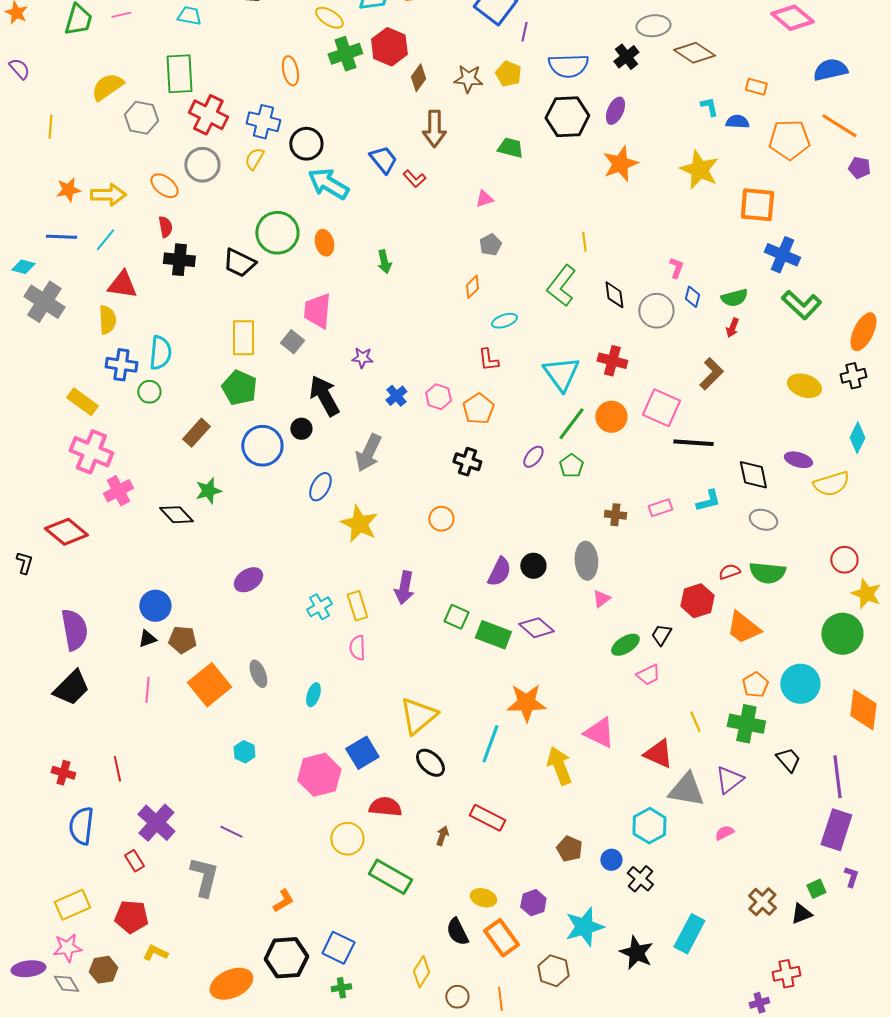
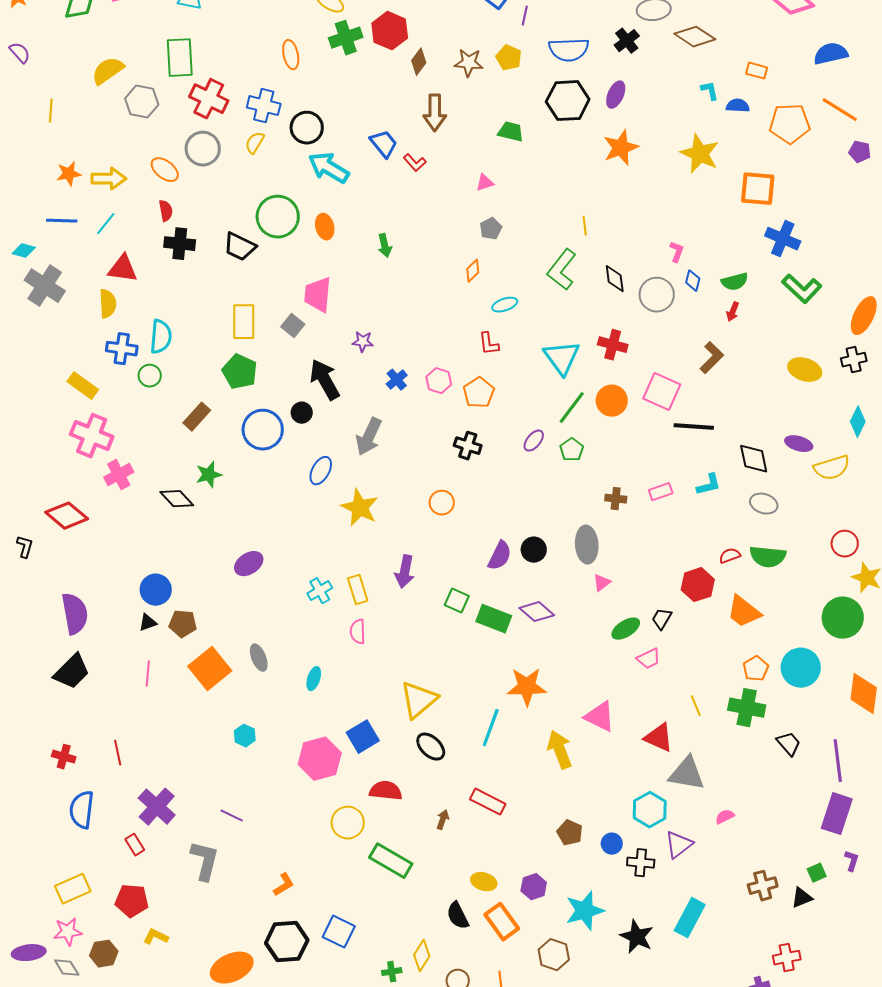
purple triangle: (729, 780) -> (679, 845), moved
black cross: (640, 879) -> (641, 863), turned -36
brown cross: (762, 902) -> (763, 886), turned 32
green cross: (341, 988) -> (392, 972), moved

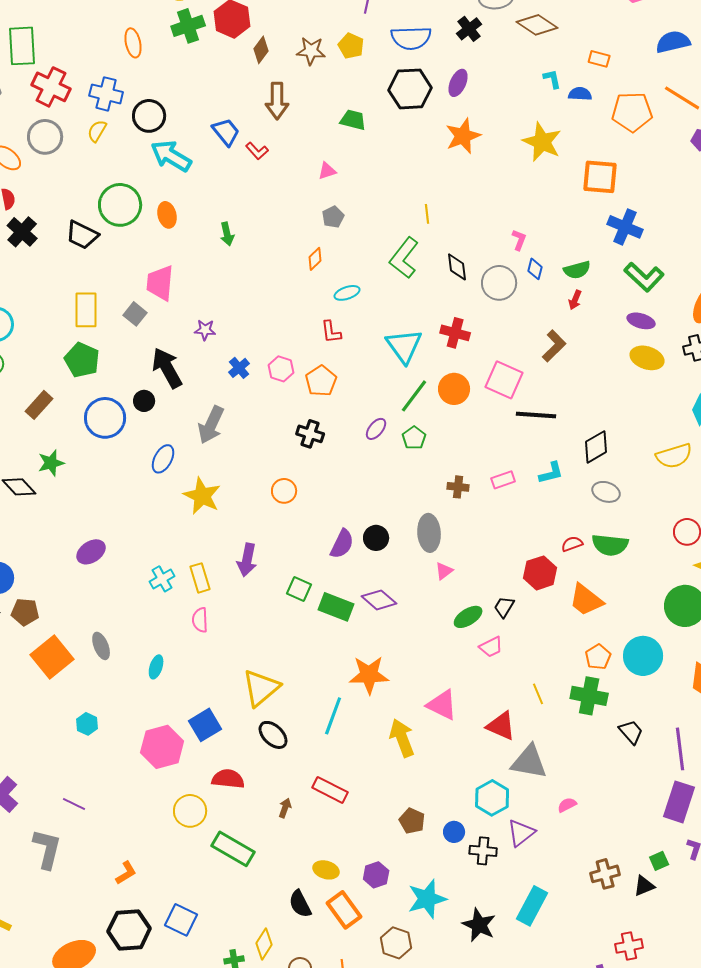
black cross: (180, 244) -> (22, 232), turned 36
purple ellipse: (799, 444) -> (641, 321), moved
black diamond: (754, 459) -> (596, 447), turned 72

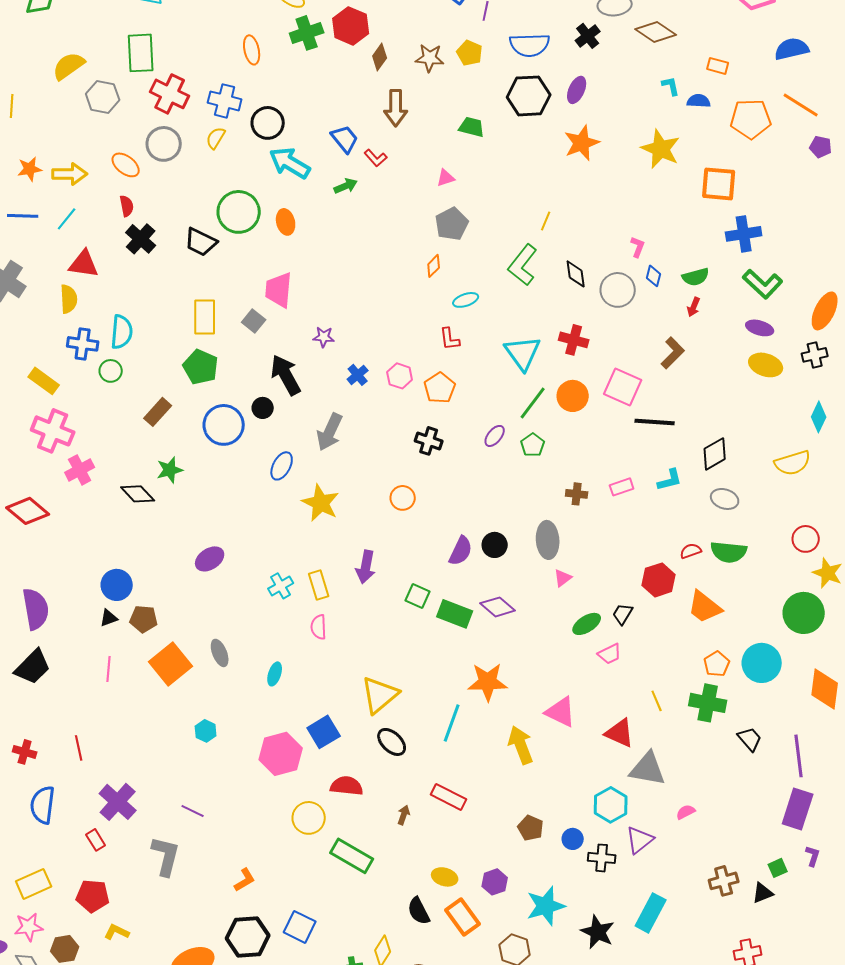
yellow line: (427, 214) -> (546, 221), turned 30
gray pentagon: (333, 217) -> (452, 224), size x1.5
blue cross: (625, 227) -> (744, 234), turned -32
green arrow: (227, 234) -> (346, 186), moved, turned -100

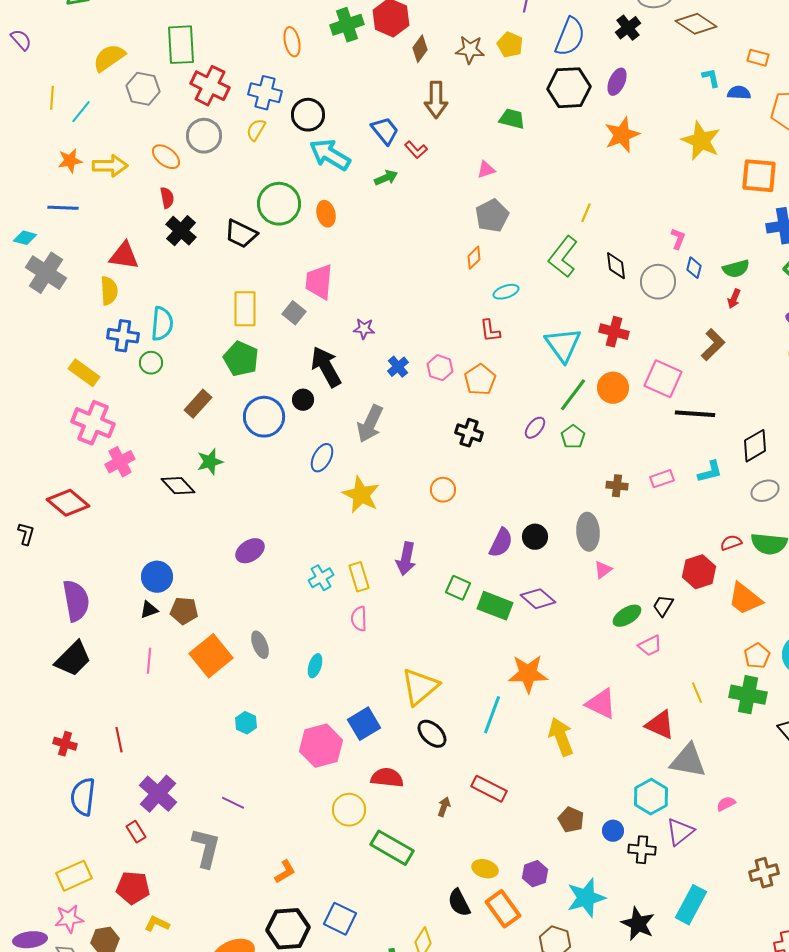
blue semicircle: (530, 45) -> (570, 37), turned -66
cyan line: (67, 219) -> (81, 112), moved
gray ellipse: (725, 499) -> (765, 491), turned -40

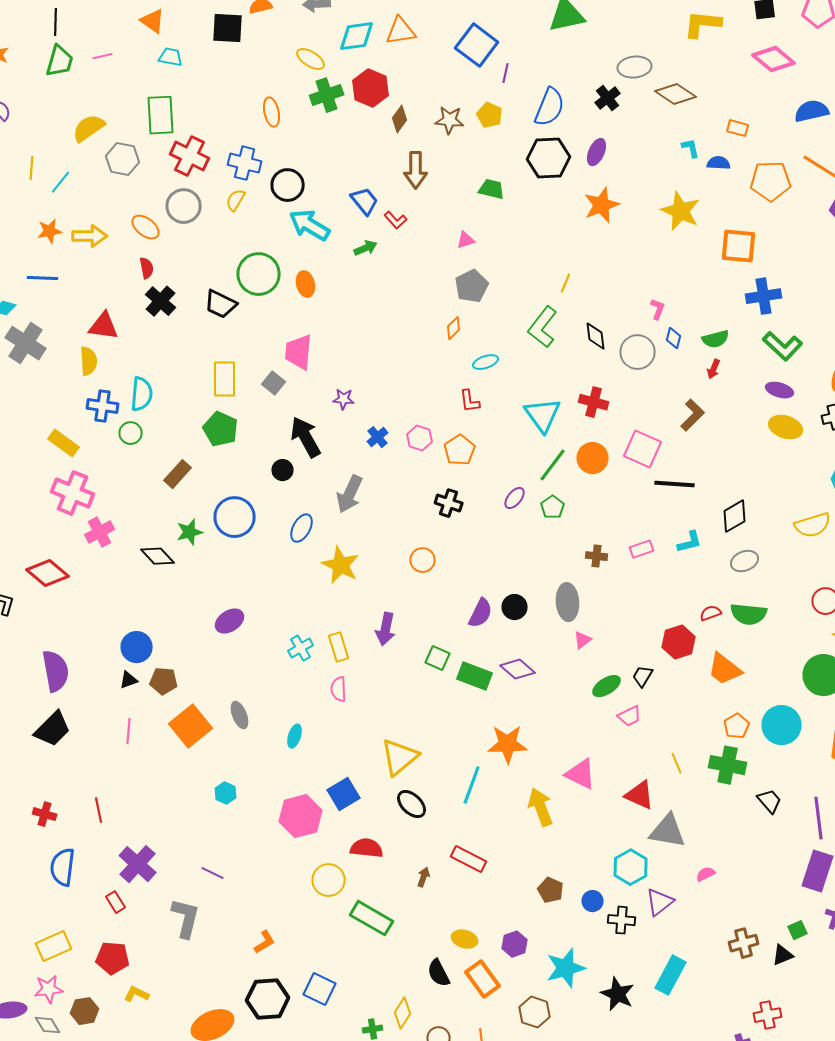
blue circle: (264, 417) -> (235, 517), moved

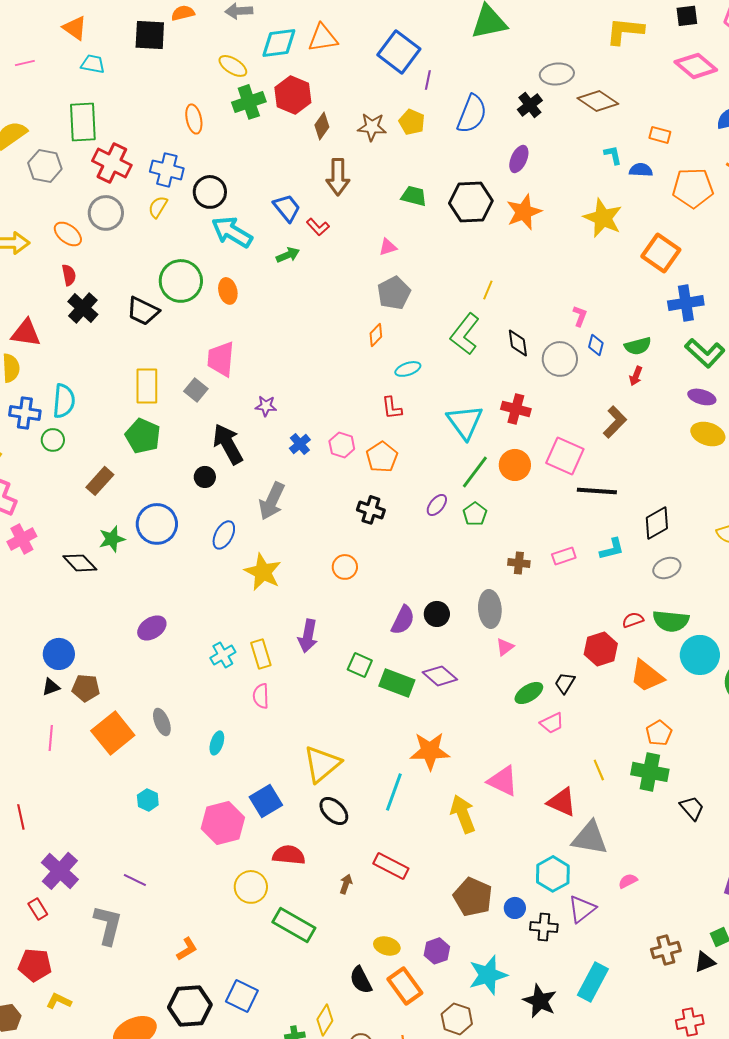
black hexagon: (549, 158) -> (471, 202), moved
orange square: (739, 246) -> (661, 253), turned 30
cyan circle: (782, 725) -> (700, 655), moved
brown pentagon: (551, 890) -> (473, 897), size x1.5

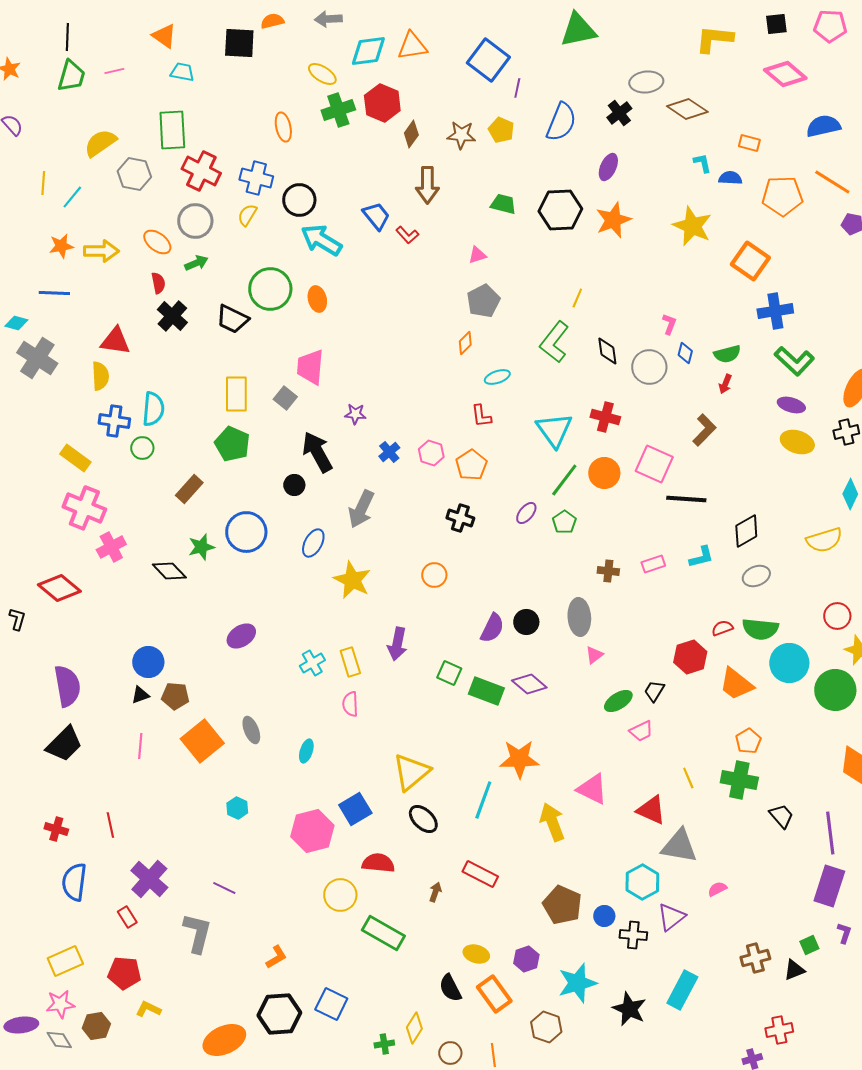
green arrow: (288, 255) -> (196, 263), moved

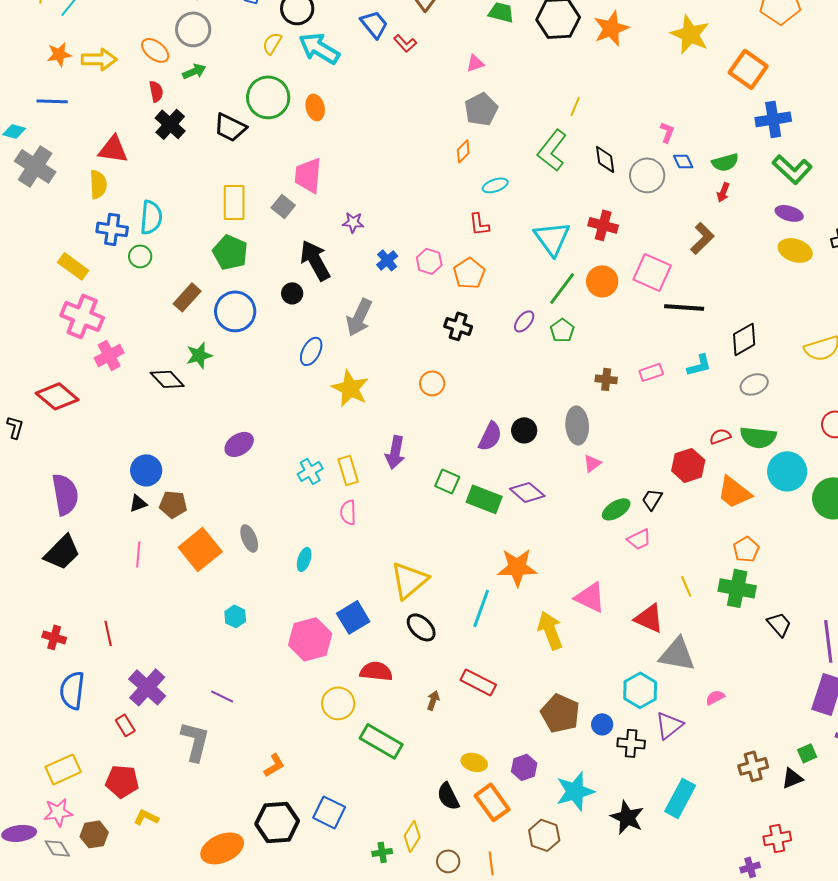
yellow semicircle: (247, 215) -> (272, 43), moved
blue diamond: (685, 353) -> (683, 161), turned -40
blue circle: (246, 532) -> (235, 311), moved

